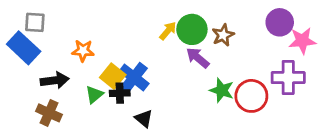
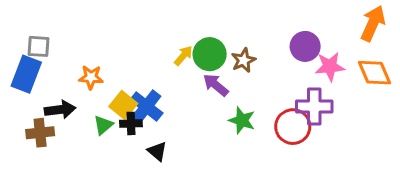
blue rectangle: (24, 48) -> (26, 74), turned 68
red circle: (251, 96) -> (293, 127), moved
brown cross: (49, 113) -> (40, 133), moved, turned -30

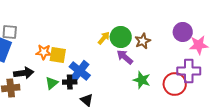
yellow square: (123, 105) -> (58, 55), moved, turned -30

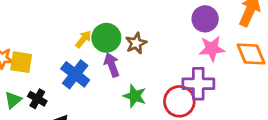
purple circle: (183, 32) -> (205, 19), moved
purple arrow: (125, 57) -> (112, 65), turned 30
blue cross: (80, 71) -> (75, 74), moved
black cross: (70, 82) -> (37, 99), turned 32

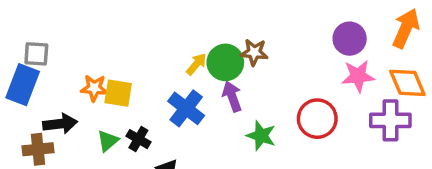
brown star: (136, 43) -> (254, 52), moved, turned 30
purple cross: (198, 84) -> (390, 120), moved
red circle: (179, 101) -> (317, 119), moved

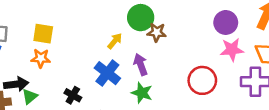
green circle: (225, 62) -> (141, 18), moved
yellow square: (118, 93) -> (43, 34), moved
green star: (261, 136) -> (142, 93), moved
green triangle: (108, 141) -> (30, 96), moved

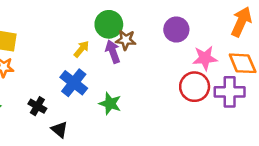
purple circle: (226, 22) -> (176, 30), moved
purple arrow: (141, 64) -> (113, 52), moved
red circle: (202, 80) -> (195, 87), moved

